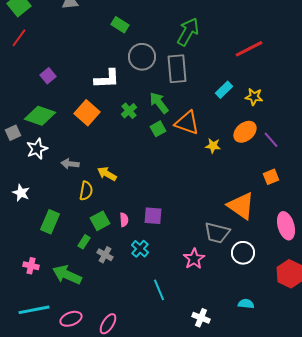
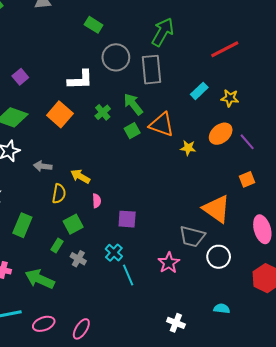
pink semicircle: (124, 220) -> (97, 201), moved
cyan line: (159, 290) -> (128, 275), moved

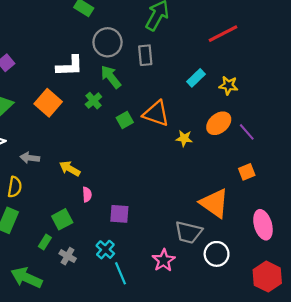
gray rectangle: (151, 70) -> (145, 55), size x0.7
green arrow: (133, 104) -> (111, 77), moved
yellow semicircle: (59, 194) -> (15, 187), moved

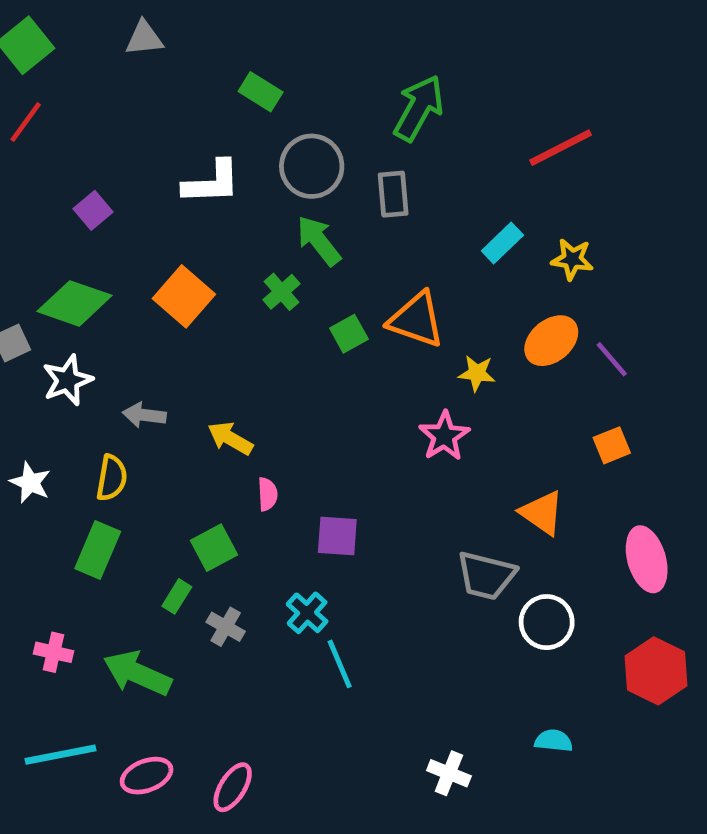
white L-shape: (70, 66) -> (212, 182), moved
orange triangle: (214, 203) -> (542, 513), size x0.7
pink star: (164, 260) -> (444, 436), moved

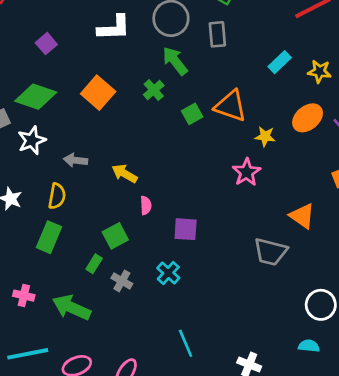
white circle: (547, 622) -> (321, 305), moved
cyan line: (340, 664) -> (186, 343), moved

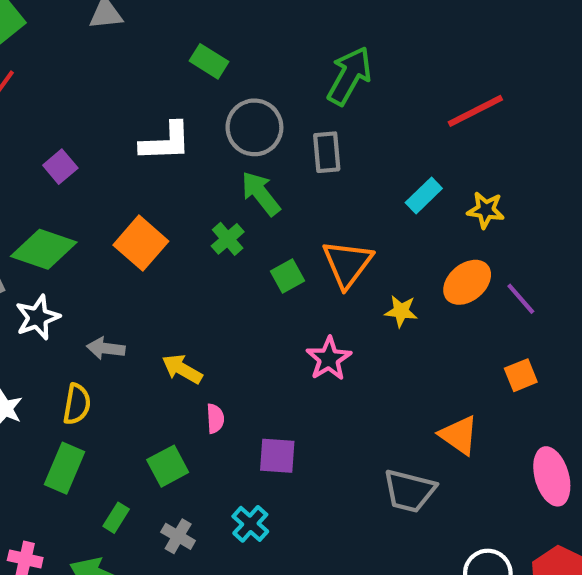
orange triangle: (231, 106) -> (347, 264), turned 48
pink star: (247, 172) -> (329, 359), moved
green rectangle: (94, 264) -> (116, 518), moved

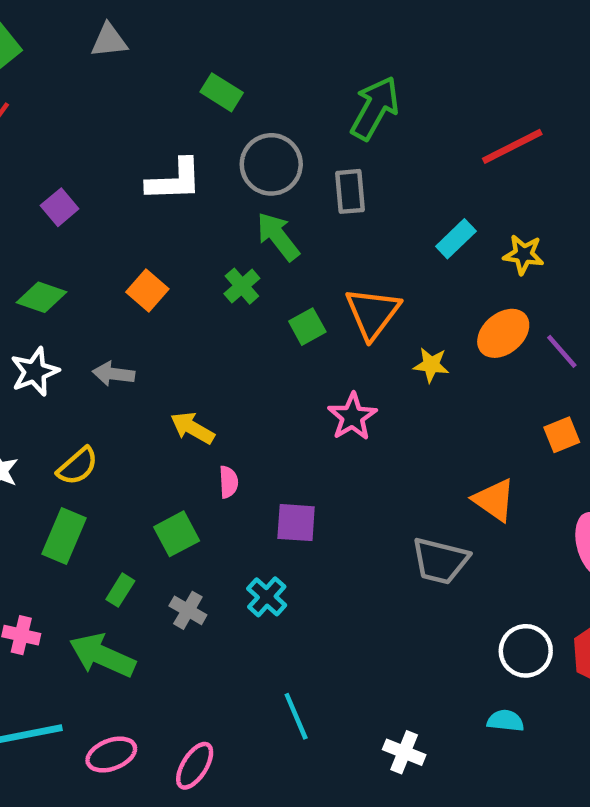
orange square: (141, 243) -> (147, 291), size x0.7
green diamond: (44, 249) -> (42, 297), size x0.7
gray arrow: (106, 348) -> (114, 374), moved
yellow semicircle: (77, 404) -> (78, 466), turned 39

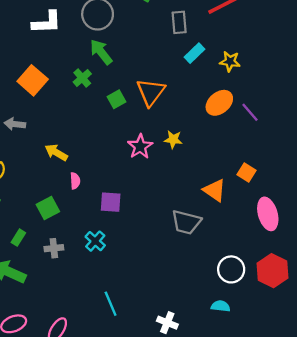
gray rectangle: (350, 191) -> (179, 22), moved
orange square: (147, 291) -> (33, 80), size x1.4
yellow star: (431, 365) -> (173, 139), moved
orange square: (562, 435) -> (246, 173), moved, turned -36
gray cross: (188, 610) -> (54, 248), turned -36

